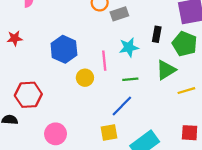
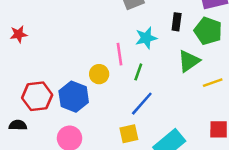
blue hexagon: (64, 49) -> (74, 97), moved
green line: (130, 79) -> (138, 72), moved, turned -63

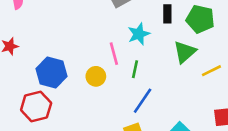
blue hexagon: (74, 97) -> (51, 72), moved

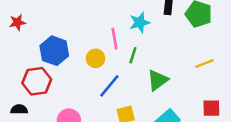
green triangle: (185, 52) -> (158, 80), moved
blue line: (143, 101) -> (109, 86), moved

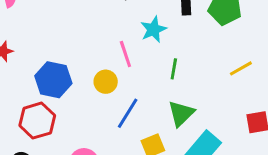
green line: (133, 55) -> (174, 69), moved
green triangle: (158, 80) -> (181, 114), moved

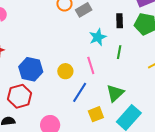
pink line: (125, 54) -> (91, 65), moved
green line: (174, 69) -> (119, 52), moved

